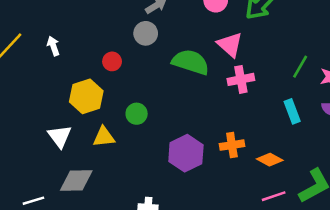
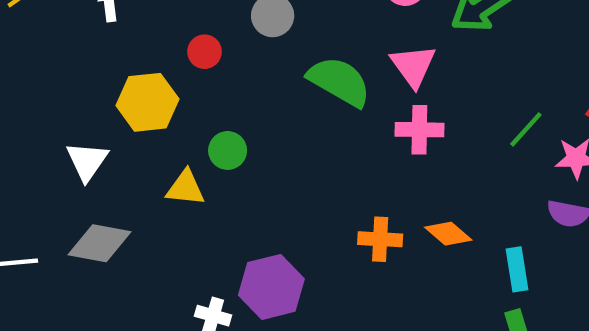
cyan rectangle: (292, 111) -> (517, 269), moved
yellow triangle: (104, 137) -> (185, 188), moved
purple hexagon: (186, 153) -> (271, 287), moved
orange diamond: (270, 160) -> (448, 234), moved

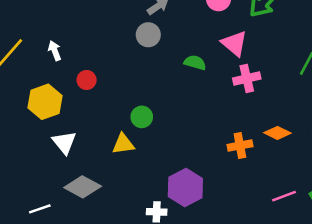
red circle: (205, 52) -> (87, 80), moved
green semicircle: (339, 82) -> (195, 63), size x0.6
yellow hexagon: (147, 102) -> (45, 102), moved
gray diamond: (99, 243) -> (83, 187), turned 32

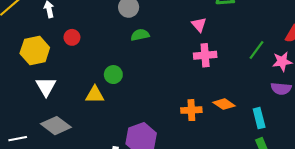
pink triangle: (234, 43) -> (199, 25), size x0.7
green semicircle: (195, 63) -> (140, 35), moved, turned -36

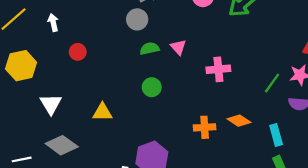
pink triangle: (199, 25) -> (178, 47), moved
yellow hexagon: (35, 50) -> (21, 66), moved
green line: (257, 50) -> (272, 83), moved
green circle: (113, 75) -> (152, 87), moved

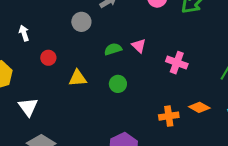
gray circle: (137, 19) -> (81, 22), moved
pink cross: (218, 69) -> (177, 63), turned 30
yellow triangle: (102, 112) -> (78, 78), moved

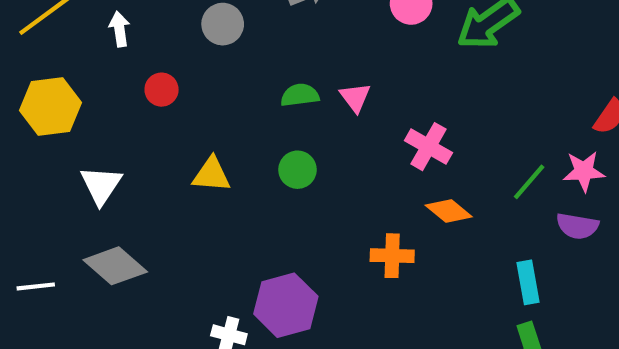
gray circle: (81, 22) -> (223, 24), moved
yellow triangle: (78, 78) -> (211, 175), moved
orange diamond: (199, 107) -> (449, 211), moved

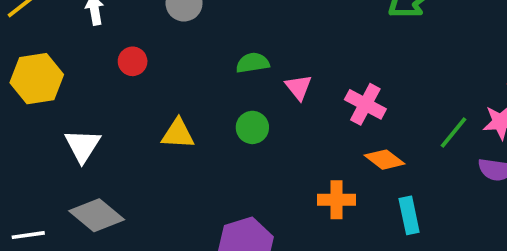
pink triangle: (355, 97) -> (298, 87), moved
cyan rectangle: (528, 282) -> (409, 215), moved

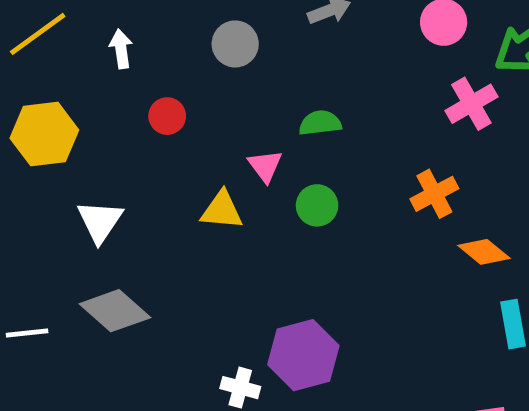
pink triangle: (298, 87) -> (265, 166), moved
pink cross: (365, 104) -> (471, 104), moved, turned 30
orange cross: (337, 200) -> (434, 194), moved, turned -30

